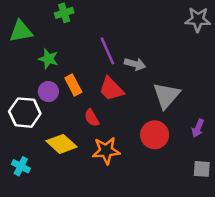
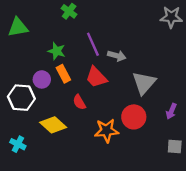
green cross: (64, 13) -> (69, 11), moved, turned -35
green star: (48, 59) -> (57, 51), moved
orange star: (106, 151) -> (107, 131), moved

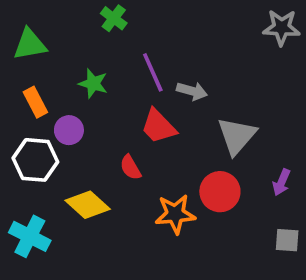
orange rectangle: (63, 74) -> (35, 102), moved
cyan cross: (18, 144) -> (30, 236), size x1.5

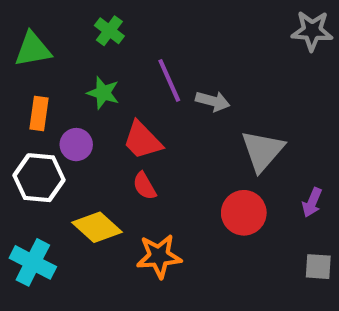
green cross: (114, 18) -> (109, 31), moved
orange rectangle: (35, 102) -> (39, 114), turned 36
red trapezoid: (158, 126) -> (142, 140), moved
orange star: (175, 214) -> (159, 256), moved

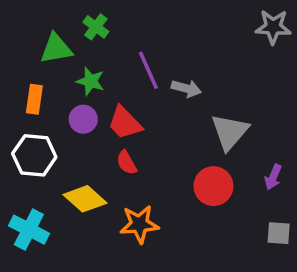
green triangle: (33, 49) -> (56, 49), moved
purple circle: (76, 145) -> (83, 119), moved

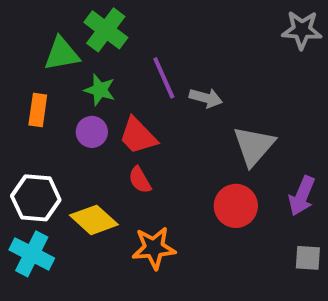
green cross: (96, 27) -> (106, 30), size x1.5
white hexagon: (34, 155) -> (36, 198), moved
purple arrow: (273, 177) -> (302, 196), size x1.4

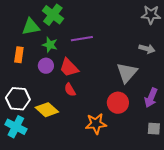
purple line: (164, 78) -> (82, 39), turned -75
gray arrow: (206, 98) -> (147, 49), moved
orange star: (154, 248) -> (96, 124), moved

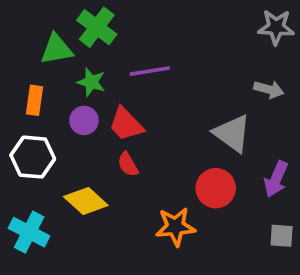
gray triangle: (127, 73) -> (232, 133), turned -35
white hexagon: (18, 99) -> (33, 157), moved

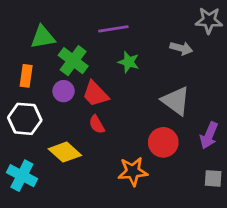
green cross: (97, 27) -> (73, 61), moved
purple line: (150, 71) -> (113, 29), moved
green star: (91, 82) -> (129, 62), moved
gray arrow: (269, 89) -> (181, 48), moved

